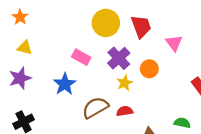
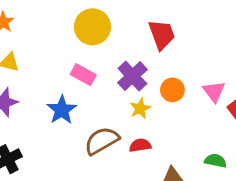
yellow circle: (106, 23) -> (92, 27), moved
pink triangle: (174, 43) -> (214, 91), moved

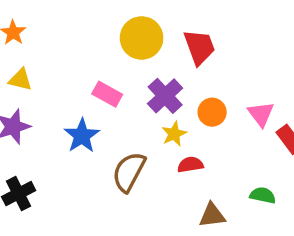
yellow circle: (92, 27) -> (142, 38), moved
brown semicircle: (102, 141) -> (129, 172), turned -32
red semicircle: (140, 145) -> (190, 165), moved

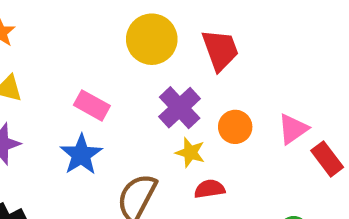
pink rectangle: (107, 94) -> (92, 105), moved
pink triangle: (261, 114) -> (293, 129), turned 32
yellow star: (174, 134) -> (190, 153), turned -30

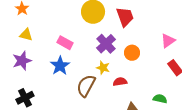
pink triangle: (293, 129) -> (168, 41), moved
yellow star: (190, 153) -> (103, 68), moved

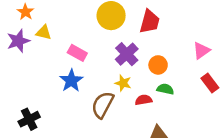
red trapezoid: (125, 17) -> (150, 22), turned 35
yellow triangle: (26, 35) -> (44, 32), moved
purple star: (22, 61) -> (18, 41), moved
green semicircle: (160, 99) -> (165, 89), moved

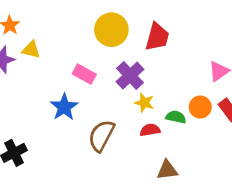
pink rectangle: (77, 53) -> (84, 74), moved
orange circle: (158, 65) -> (200, 107), moved
yellow star: (123, 83) -> (144, 103), moved

